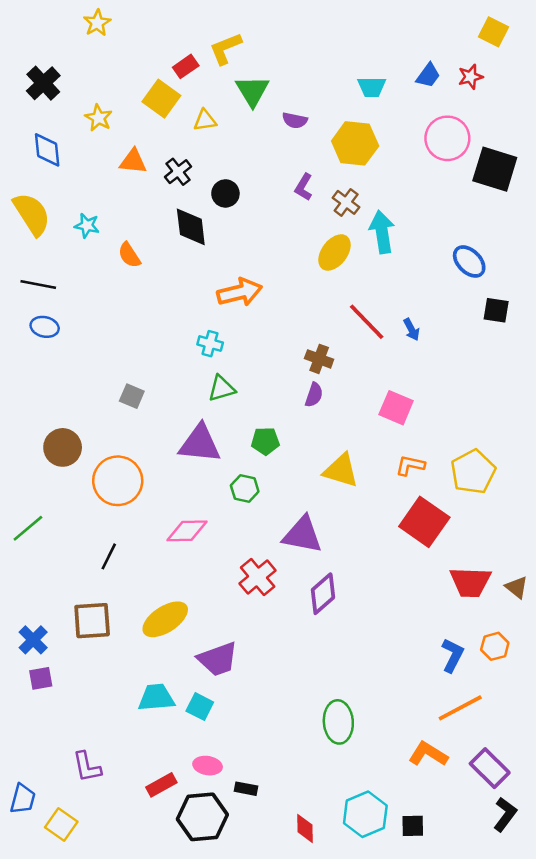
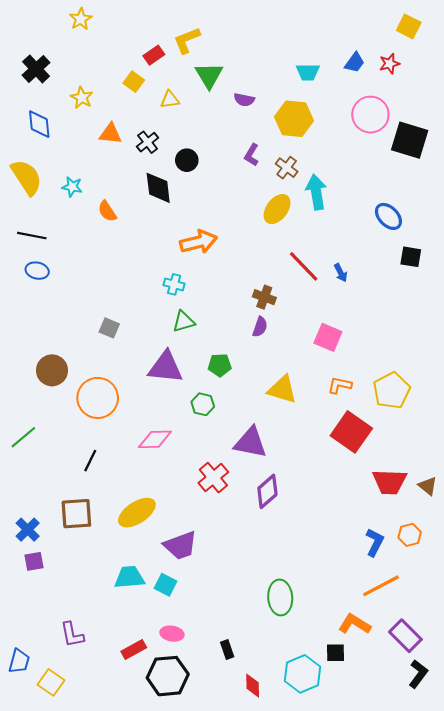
yellow square: (161, 99) -> (134, 82), size x0.7
black rectangle: (246, 789) -> (227, 650), moved, turned 60
black square: (413, 826) -> (335, 653), moved

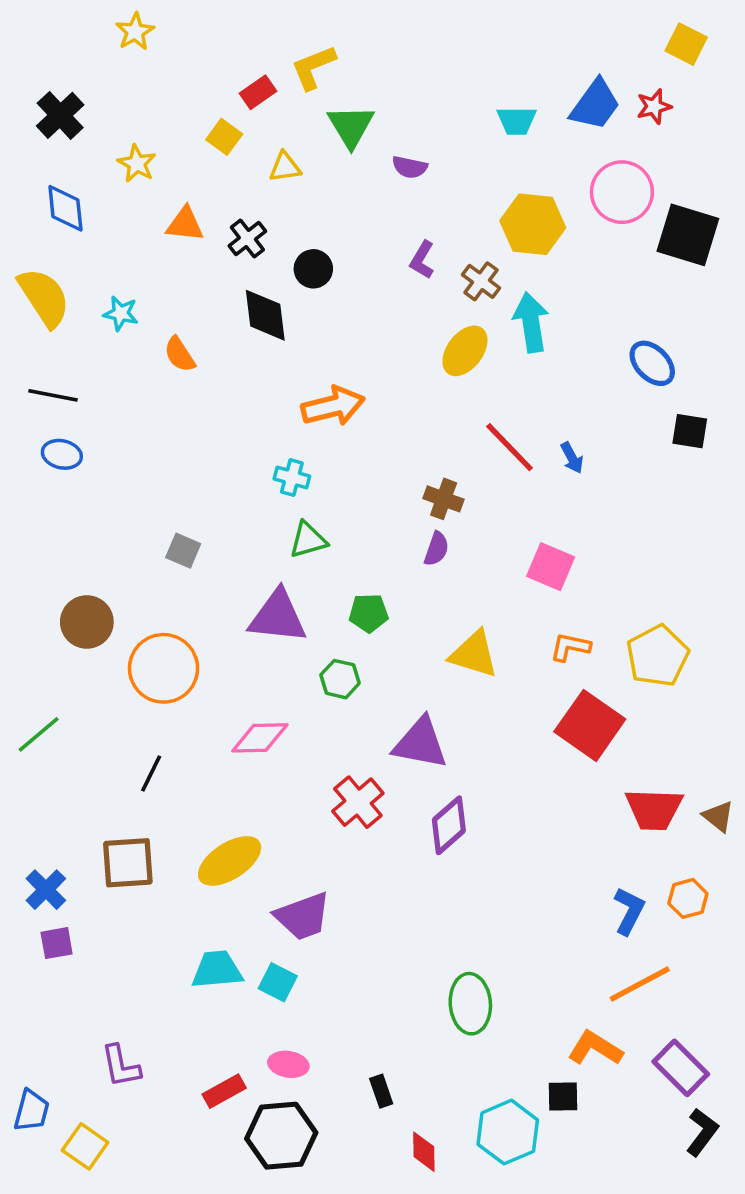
blue trapezoid: (355, 63) -> (595, 105), size x1.5
yellow hexagon: (294, 119) -> (533, 224), moved

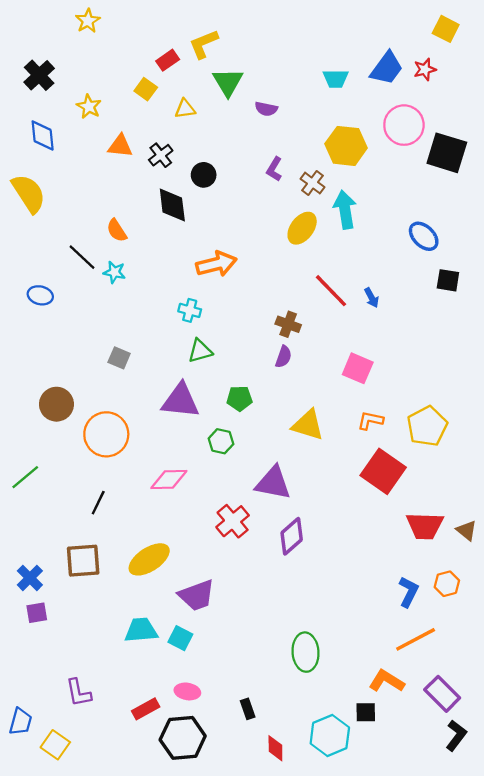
cyan star: (121, 313) -> (114, 272), moved
black line: (53, 395) -> (82, 257), moved, turned 32

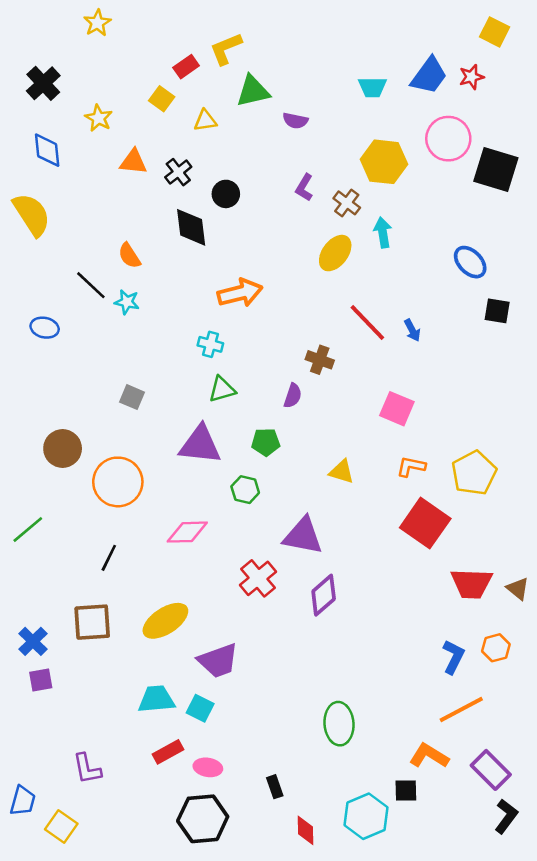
green triangle: (228, 82) -> (253, 91), turned 48
cyan arrow: (345, 210) -> (383, 232), size x0.7
purple semicircle: (284, 357) -> (293, 396), moved
yellow triangle: (308, 425) -> (342, 472), size x0.7
red rectangle: (146, 709) -> (168, 752), moved

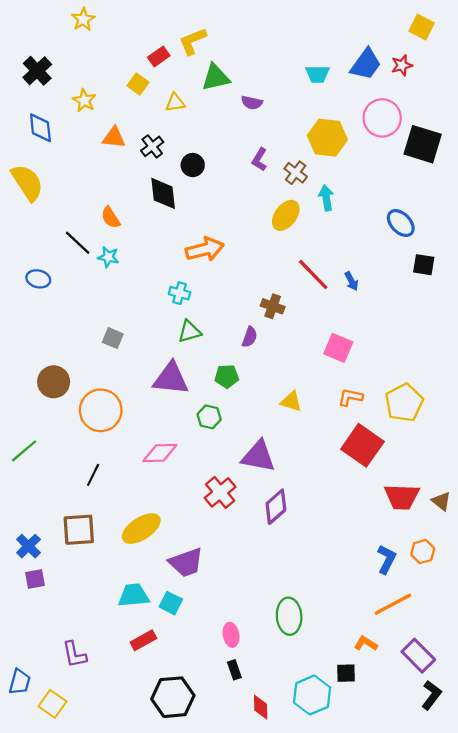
orange L-shape: (429, 756) -> (366, 644), size x0.7
pink ellipse: (208, 767) -> (231, 635), moved, turned 70

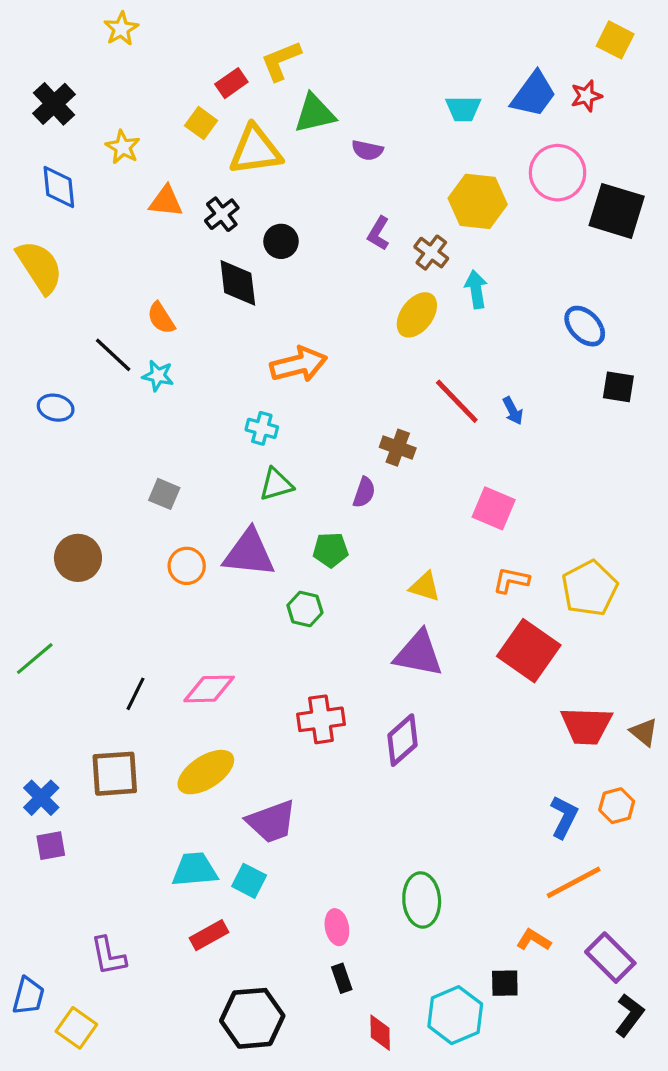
yellow triangle: (175, 103) -> (255, 150), size x1.8
orange circle: (101, 410) -> (187, 566), moved, size x0.6
pink diamond: (160, 453) -> (209, 689), moved
purple triangle: (258, 456) -> (418, 654), moved
red cross: (220, 492) -> (321, 719), turned 32

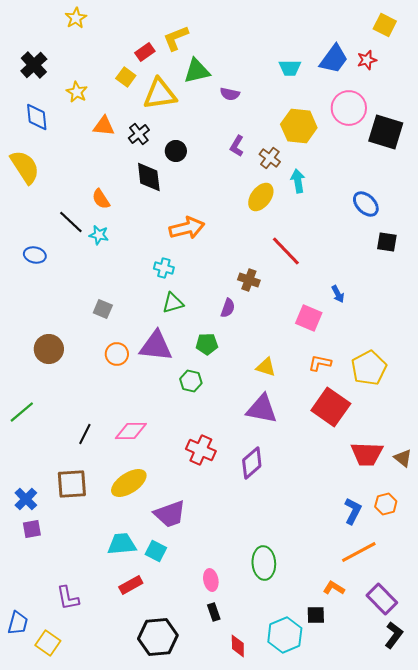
blue arrow: (513, 411) -> (338, 294), moved
red cross: (321, 719) -> (201, 450), turned 32

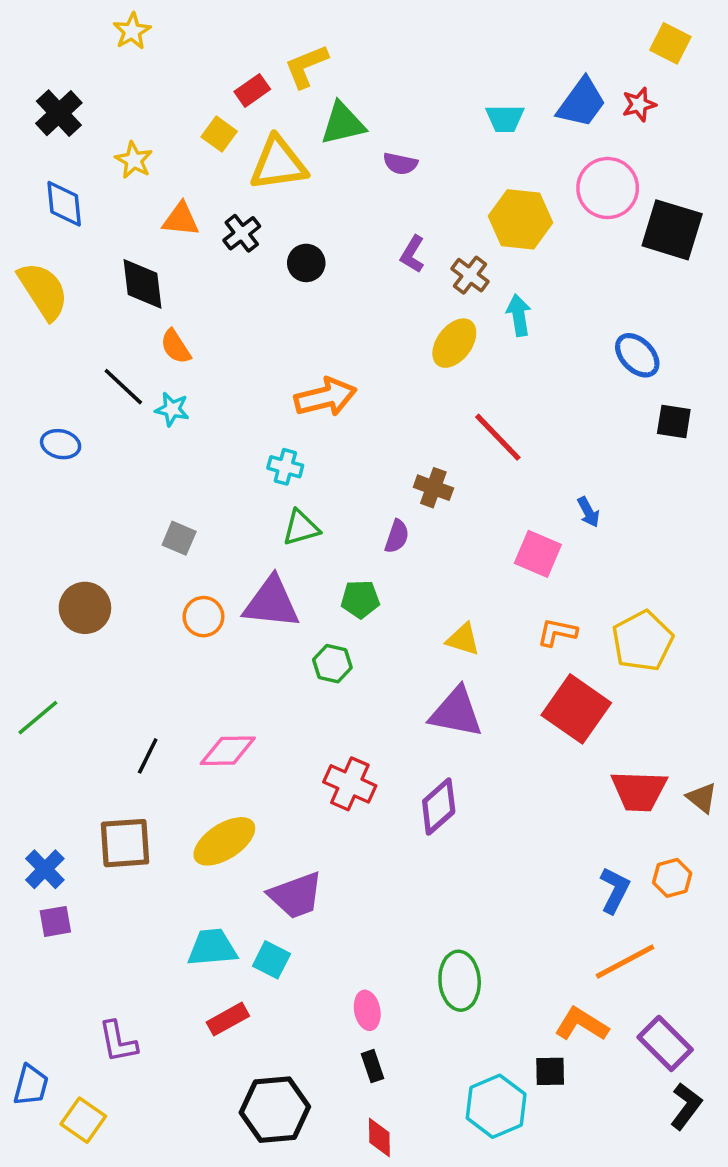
black diamond: (149, 177) -> (142, 284), moved
orange L-shape: (334, 588) -> (581, 1024), size x1.4
red diamond: (238, 646) -> (379, 1138), moved

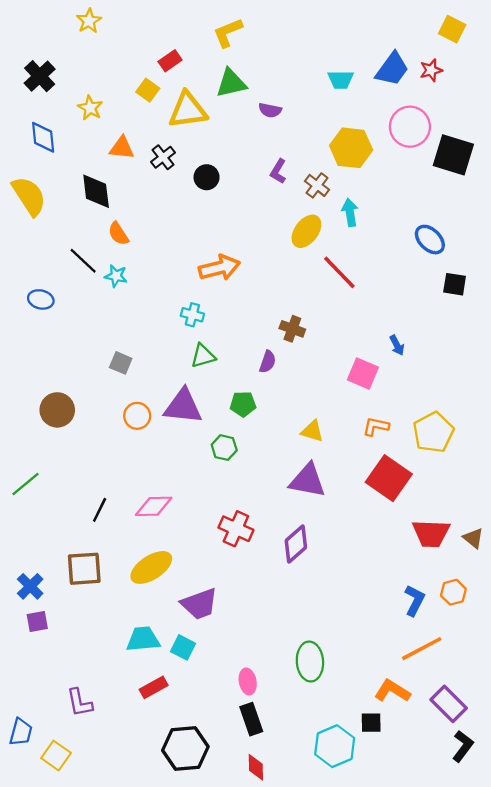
yellow L-shape: (306, 66) -> (228, 33), moved
red line: (498, 437) -> (339, 272), moved
black rectangle: (372, 1066) -> (251, 719), size x1.5

